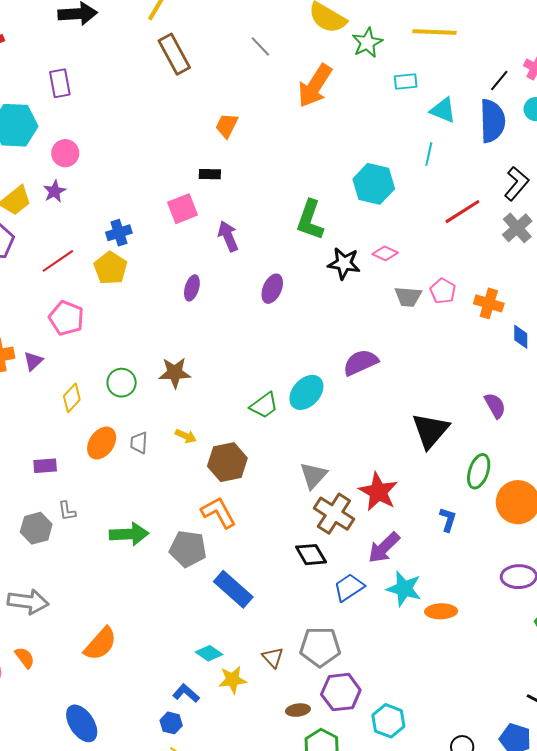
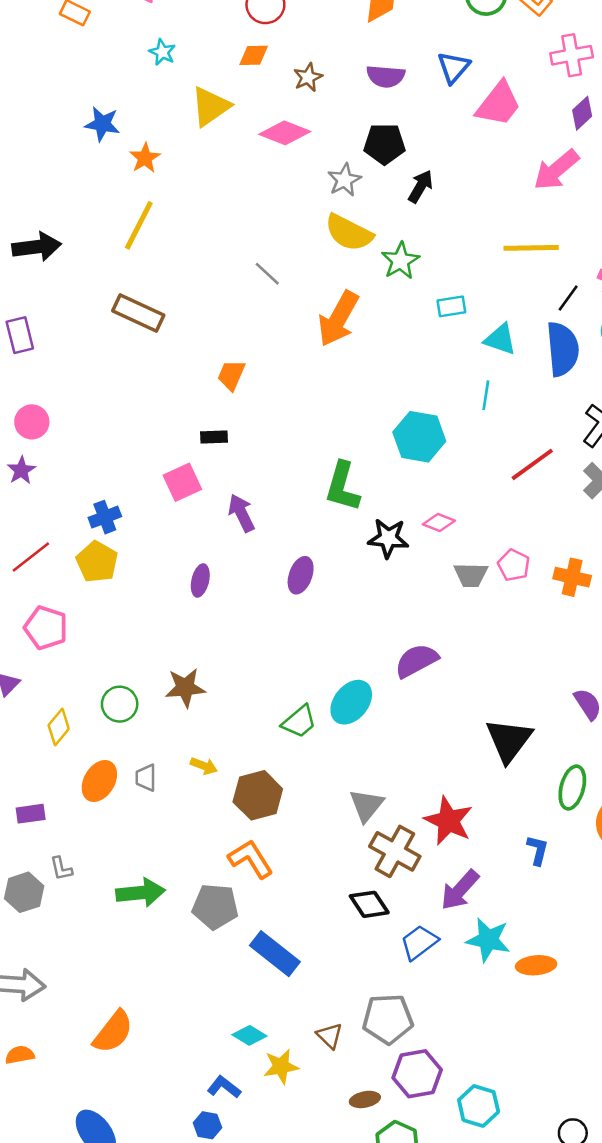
yellow line: (435, 32) -> (531, 248), moved
brown rectangle: (174, 54) -> (138, 313), moved, turned -33
orange semicircle: (25, 658) -> (20, 1055), turned -60

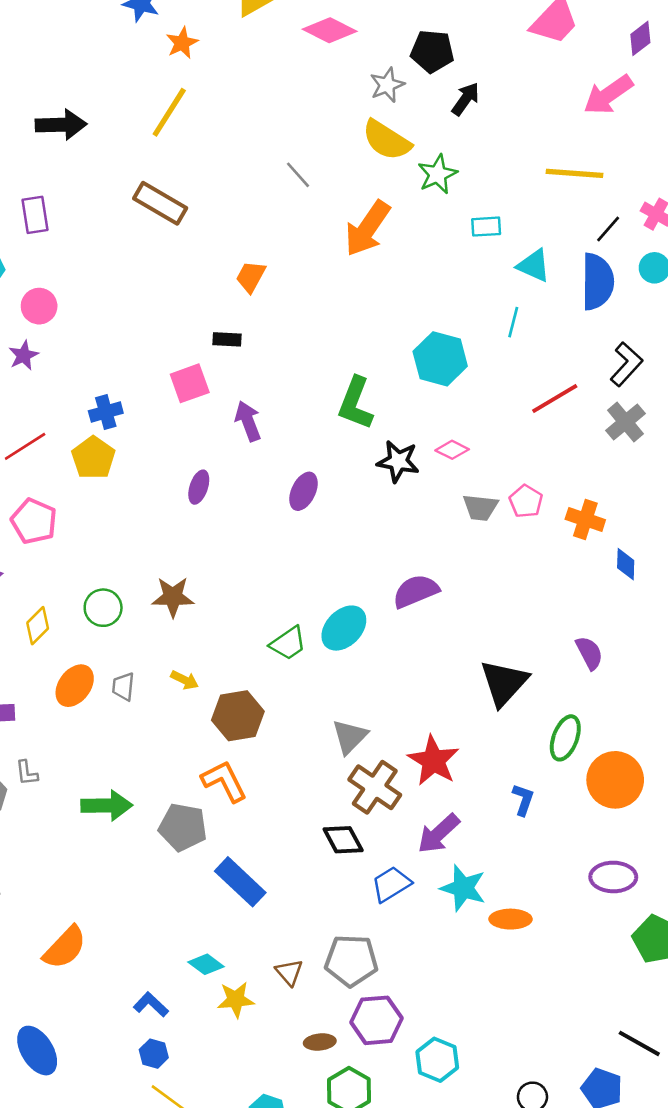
blue L-shape: (224, 1087) -> (151, 1005), moved

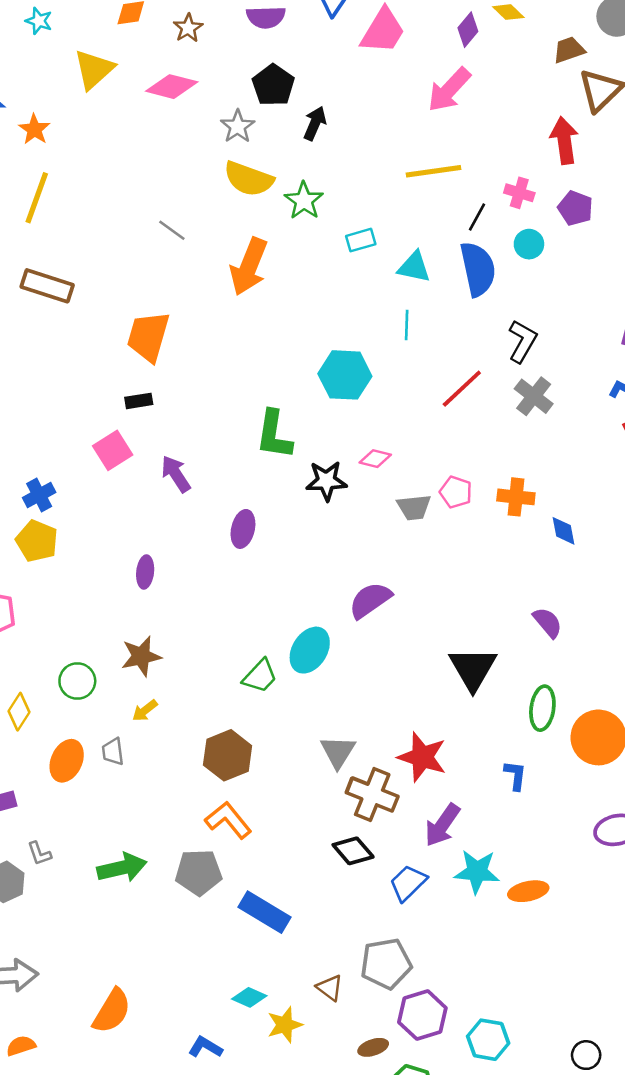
black pentagon: (432, 51) -> (273, 85), turned -30
orange trapezoid: (251, 277) -> (148, 337), size x1.6
purple ellipse: (199, 487) -> (145, 572), moved
yellow arrow: (185, 680) -> (145, 711), moved, turned 128

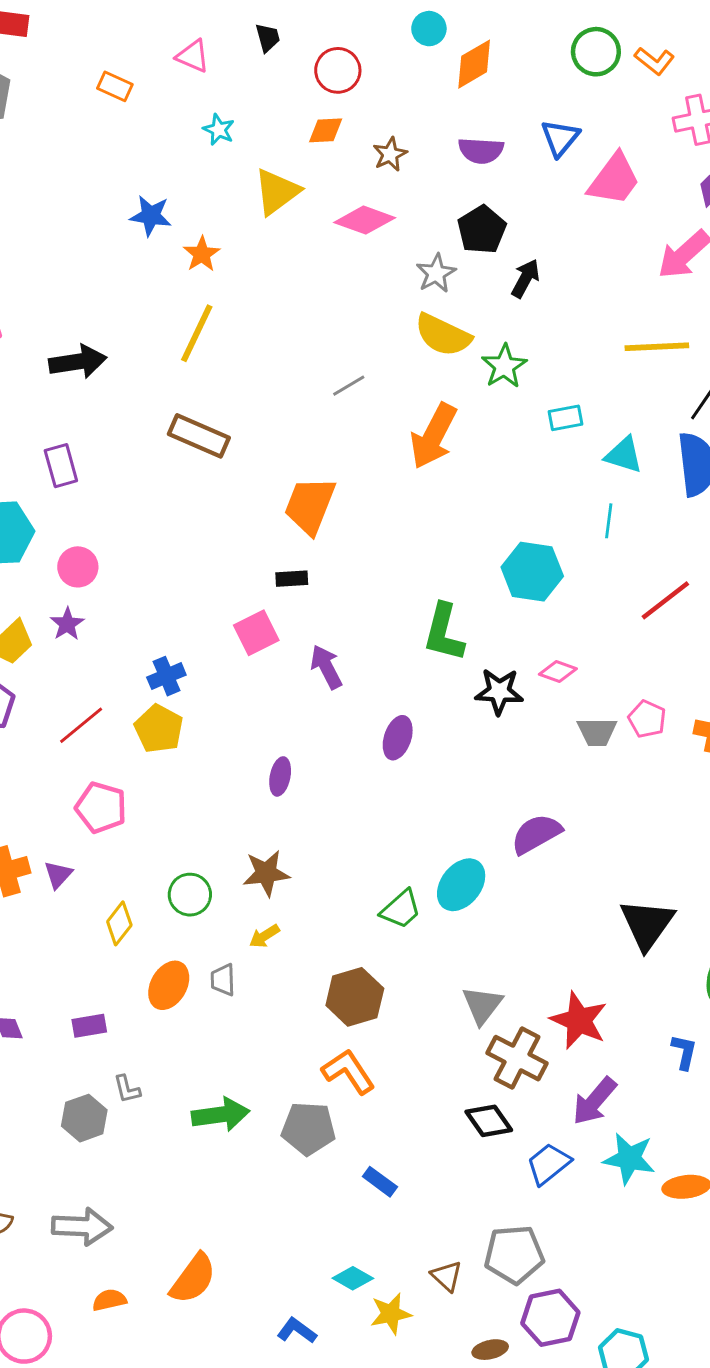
gray line: (172, 230) -> (349, 386), turned -72
blue rectangle: (264, 912) -> (380, 1182), size x0.6
orange semicircle: (21, 1046) -> (109, 1300), moved

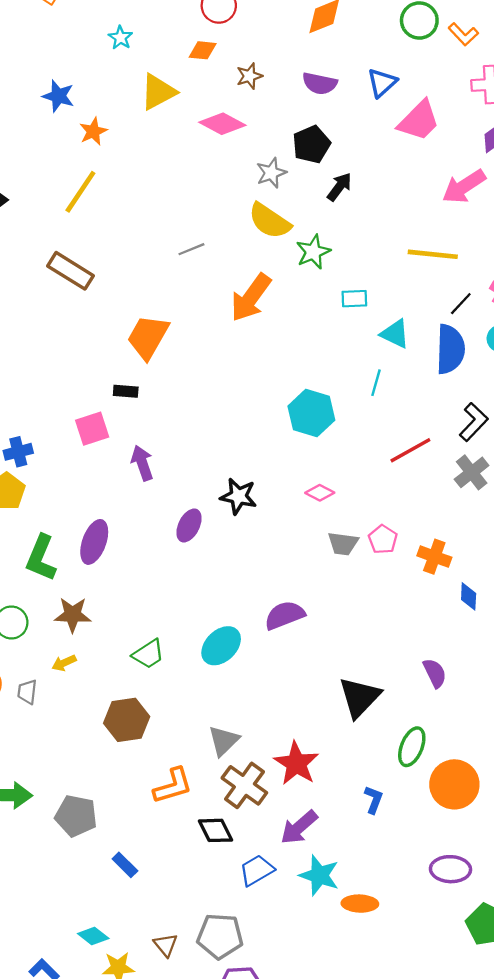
green L-shape: (444, 633) -> (41, 558), moved
black star: (499, 692) -> (238, 496), moved
purple ellipse: (280, 776) -> (94, 542), size x1.5
green trapezoid: (401, 909) -> (148, 654), moved
orange L-shape: (348, 1072) -> (173, 786), moved, turned 99

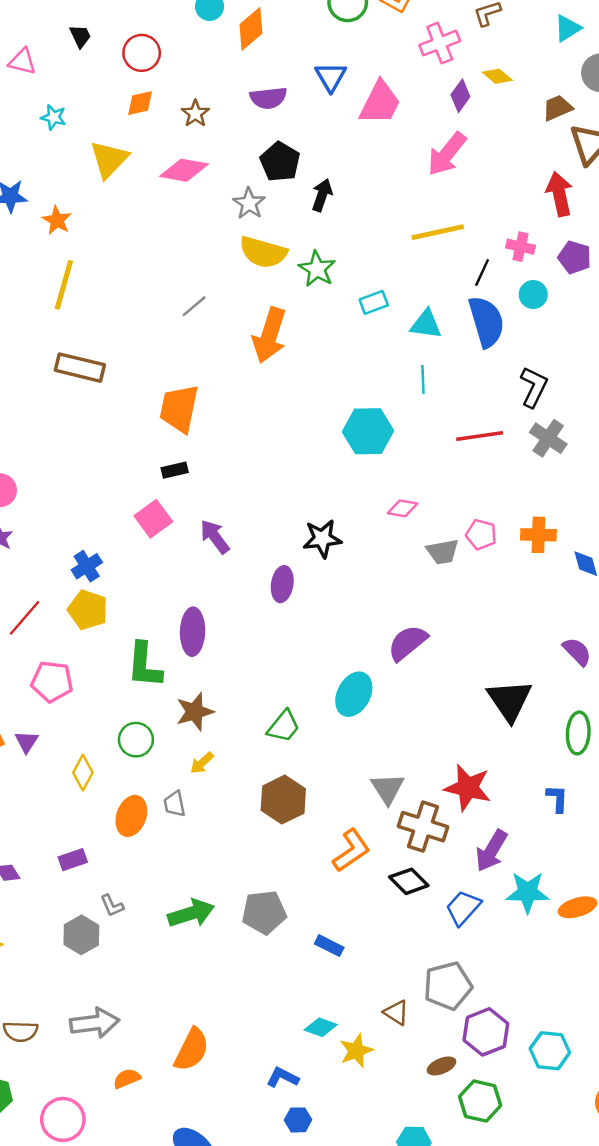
red line: (410, 450) -> (480, 436), turned 39

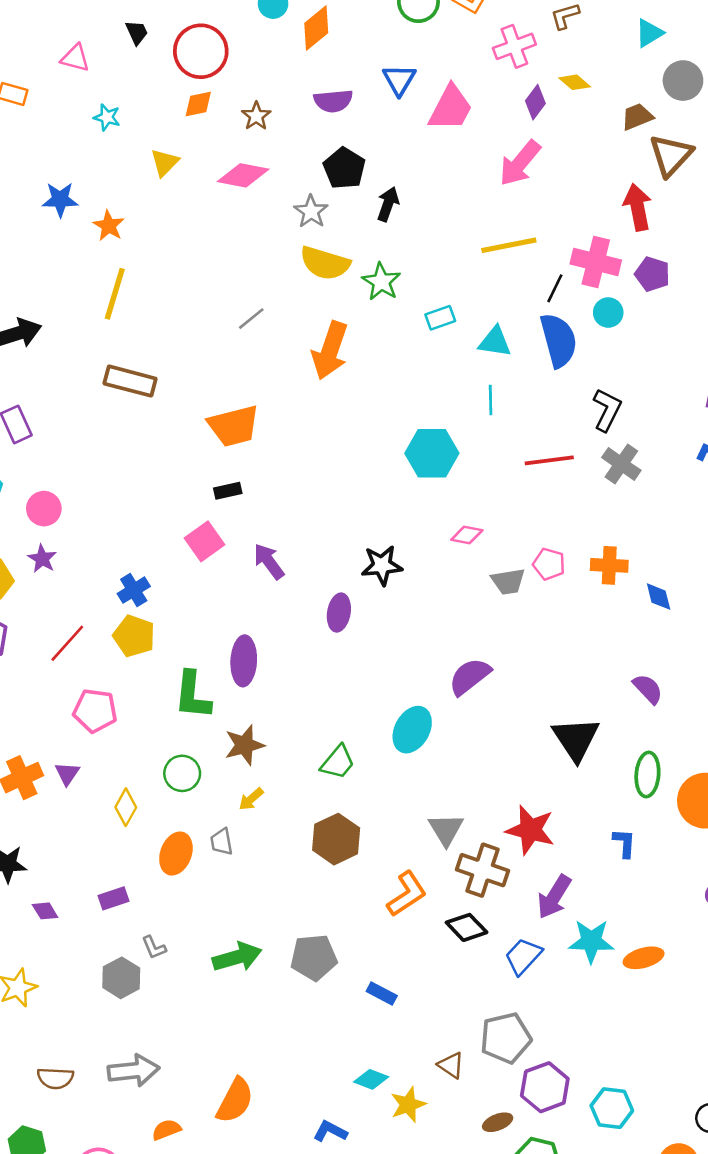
red circle: (142, 53) -> (201, 51), size x1.4
yellow triangle: (109, 159) -> (165, 163), size x0.7
pink cross: (520, 247) -> (596, 262), size x1.6
orange trapezoid: (179, 409) -> (234, 426), turned -117

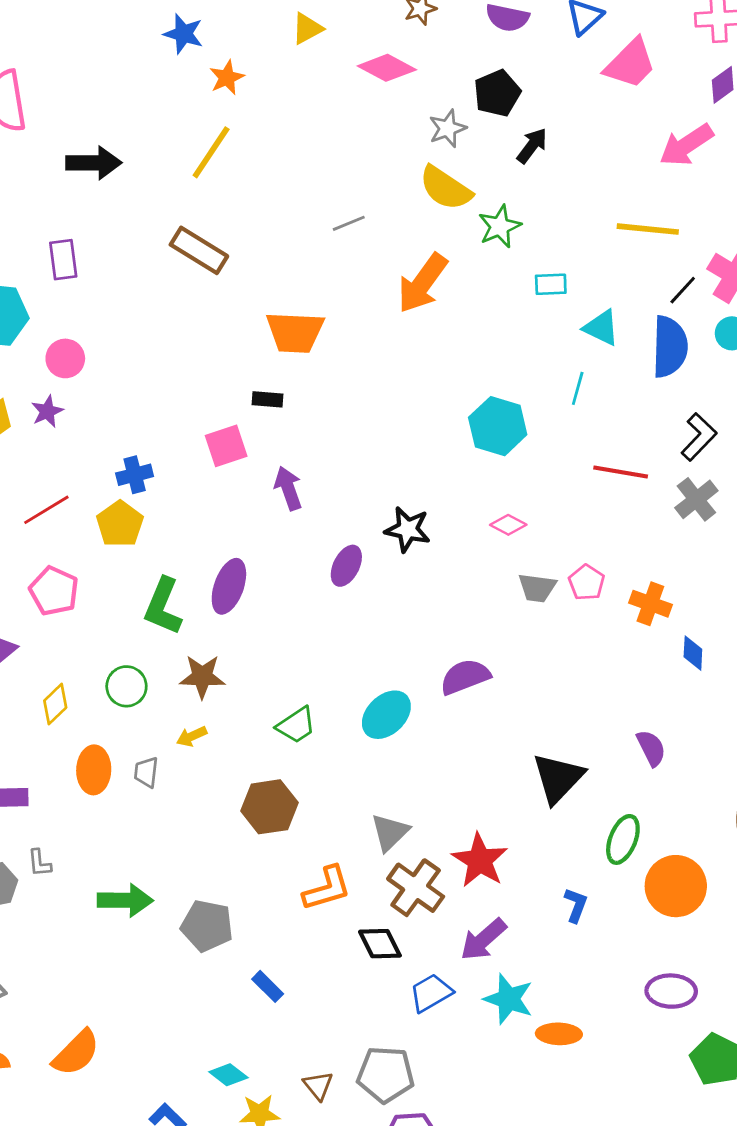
orange ellipse: (176, 854) -> (94, 770), turned -36

